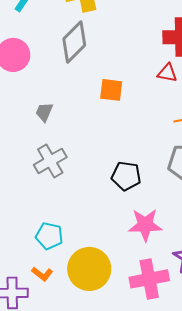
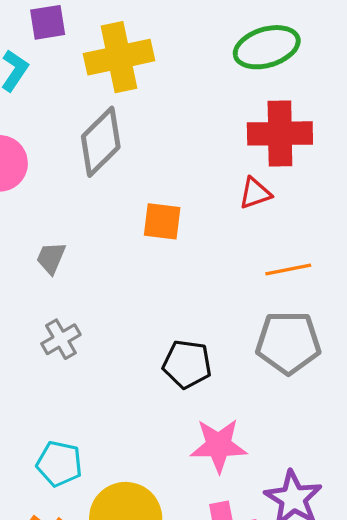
red triangle: (167, 73) -> (255, 193), turned -30
gray cross: (50, 161) -> (61, 339), size x0.7

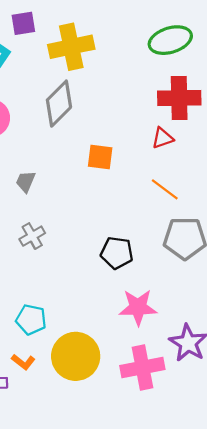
orange line: (288, 270) -> (165, 189), moved, turned 48

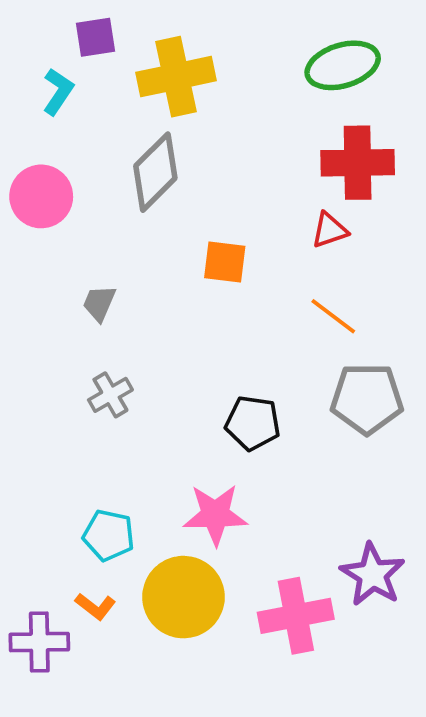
pink star: (138, 307) -> (215, 515), moved

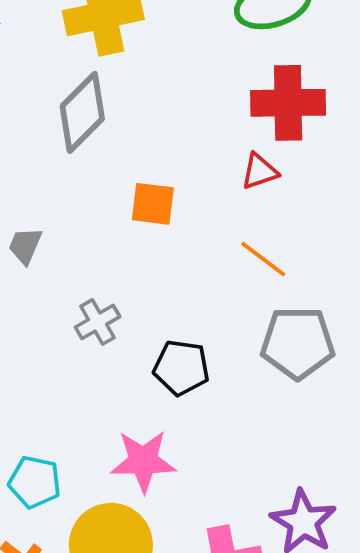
gray cross: (110, 395) -> (98, 322), moved

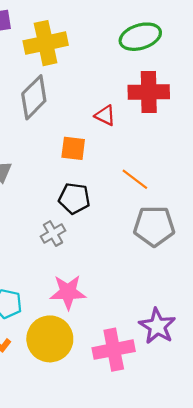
red triangle: (259, 171) -> (105, 115), moved, turned 45
gray cross: (98, 322) -> (53, 234), moved
black pentagon: (181, 368) -> (74, 198), moved

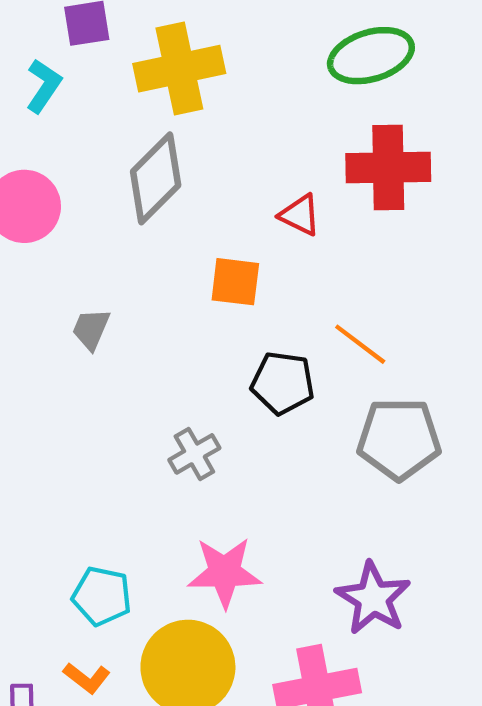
black pentagon: (74, 198) -> (283, 383), moved
purple star: (157, 326) -> (373, 598), moved

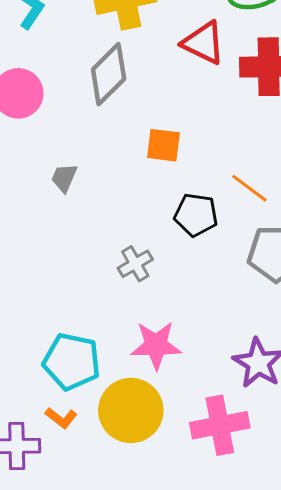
red triangle: (300, 215) -> (203, 43), moved, size x1.5
cyan pentagon: (102, 596) -> (72, 362), size x1.4

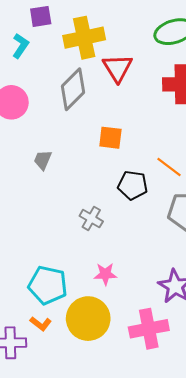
red triangle: (203, 43) -> (117, 68), moved, turned 32
gray cross: (135, 264) -> (91, 219), turned -30
pink star: (156, 345) -> (105, 274), size x0.7

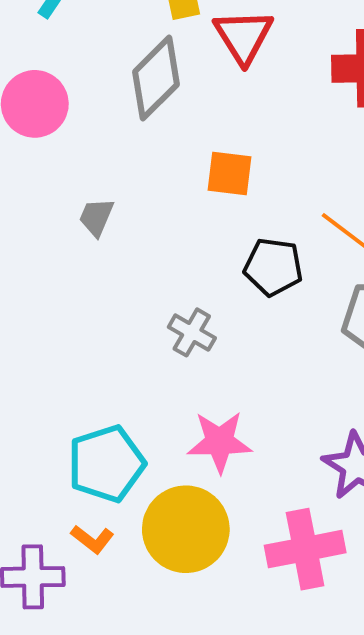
pink star: (105, 274) -> (220, 442), size x1.4
cyan pentagon: (48, 285) -> (106, 464), turned -30

